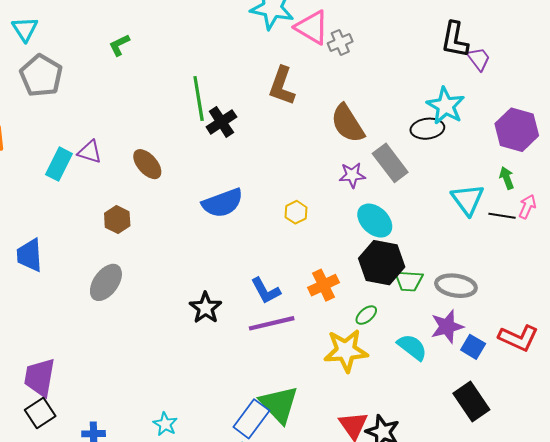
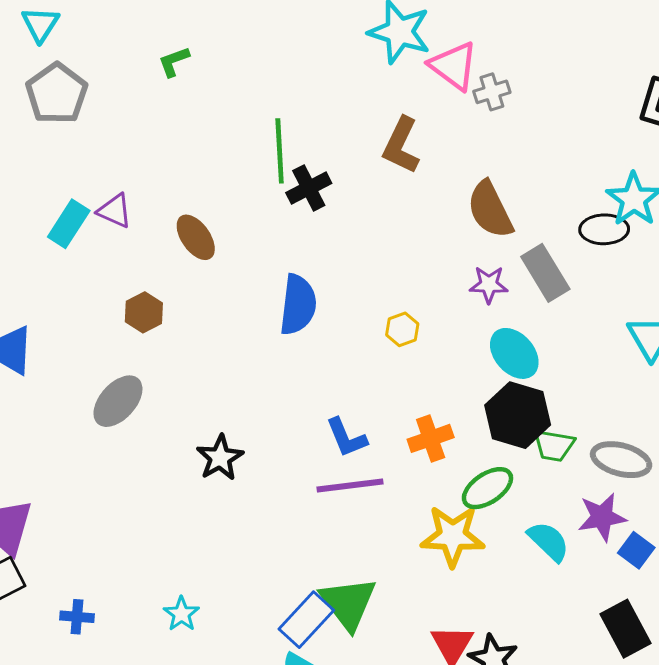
blue semicircle: (223, 203) -> (298, 305), turned -69
black star: (205, 308) -> (220, 458), moved
green ellipse: (366, 315) -> (487, 488), size x1.6

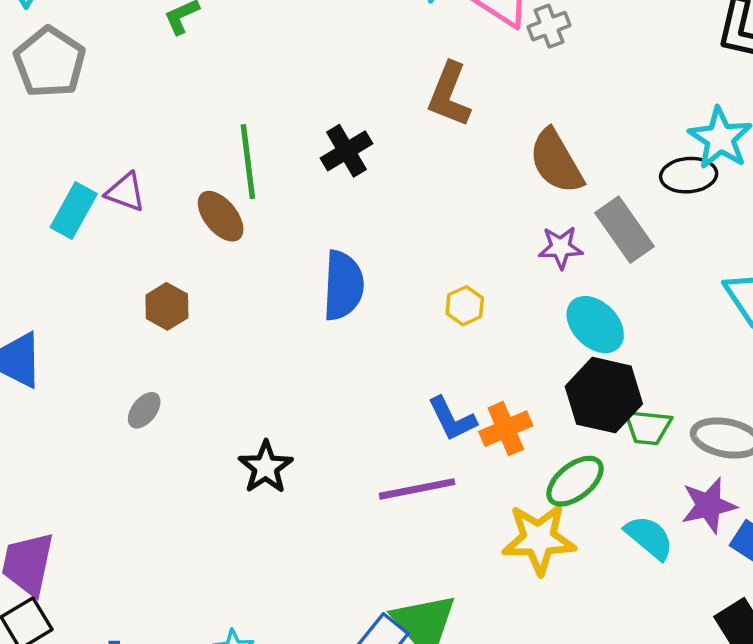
green line: (280, 151) -> (248, 162), moved
gray ellipse: (118, 401) -> (144, 410), size x0.6
blue L-shape: (346, 438) -> (452, 419), moved

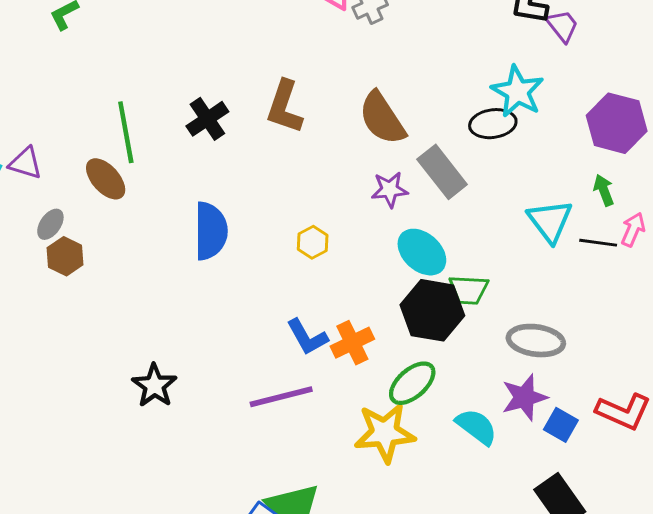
brown L-shape: (449, 95) -> (285, 107), moved
gray ellipse: (144, 410) -> (50, 224), moved
green trapezoid: (648, 427) -> (469, 290), moved

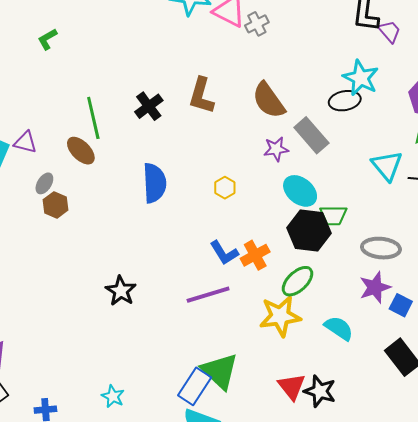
cyan semicircle: (476, 427) -> (339, 328), moved

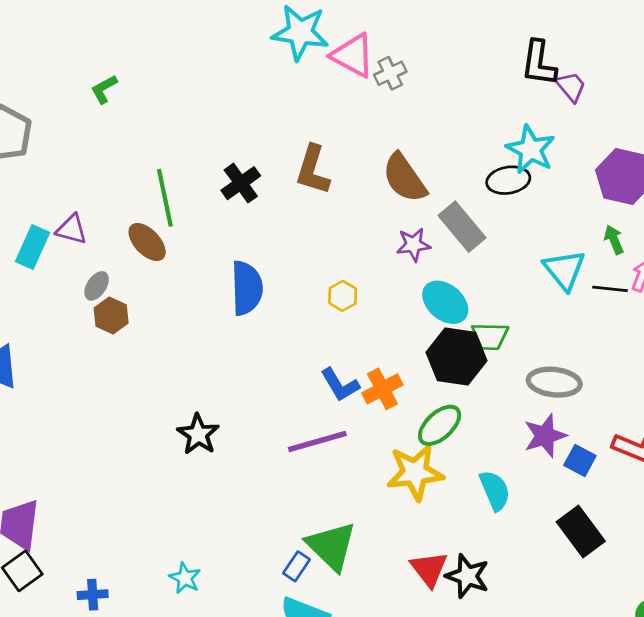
cyan semicircle: (339, 328) -> (495, 490), turned 32
blue rectangle: (195, 386) -> (297, 566), size x0.6

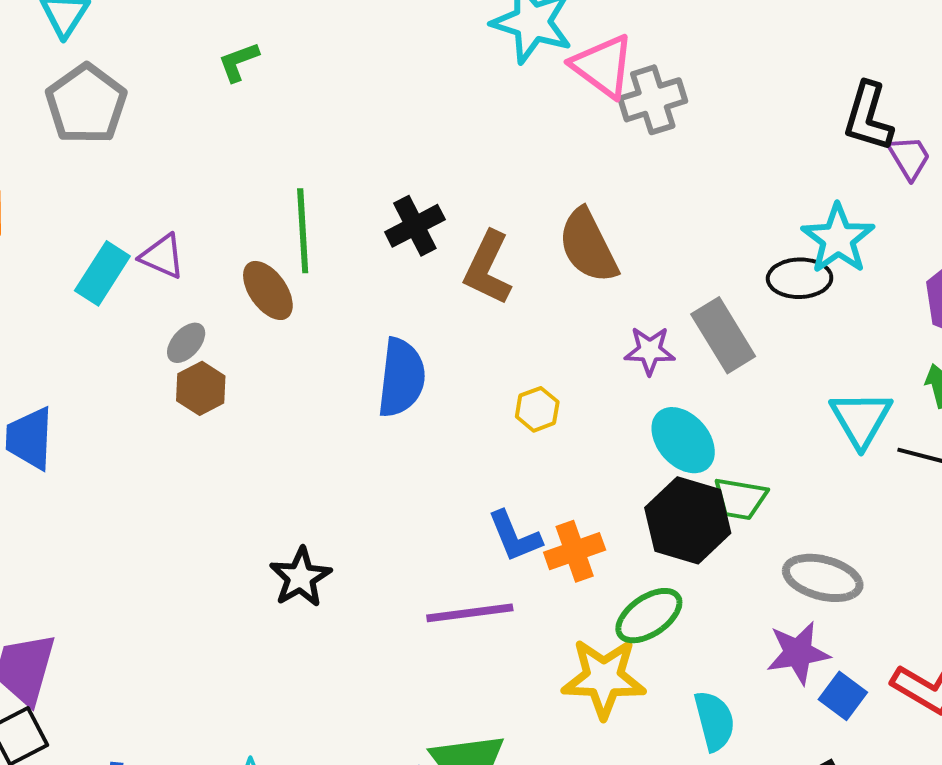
gray cross: (390, 73) -> (653, 100), size x1.4
brown L-shape: (313, 170) -> (488, 268), moved
brown semicircle: (404, 178) -> (588, 246), moved

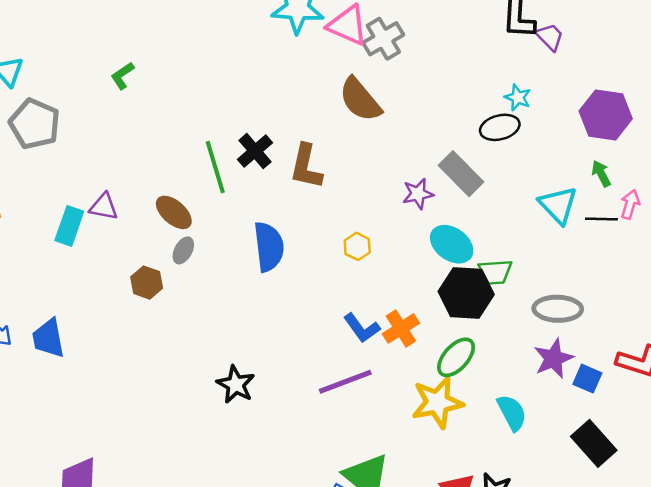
green line: (303, 231) -> (215, 167), moved
cyan star: (838, 239) -> (518, 97), size x0.6
brown semicircle: (588, 246) -> (360, 100), moved
gray ellipse: (186, 343) -> (183, 250), moved

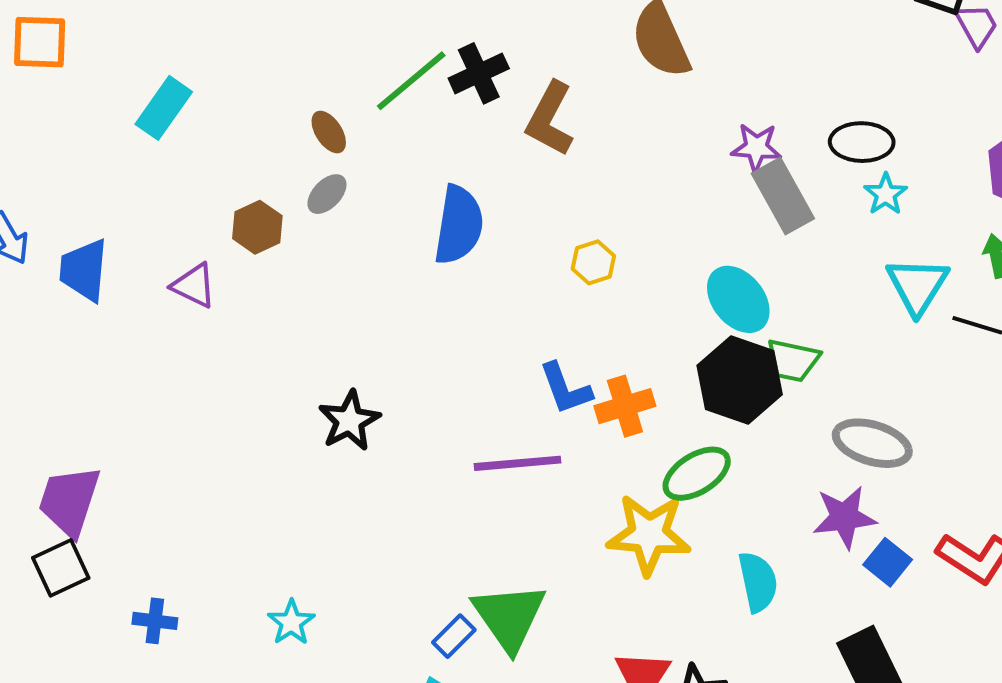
cyan star: (518, 97) -> (886, 194), moved
green line: (215, 167) -> (411, 81), turned 51
purple star: (418, 194) -> (756, 148), moved
purple triangle: (104, 207) -> (194, 286), moved
brown ellipse: (174, 212) -> (329, 132), size x0.7

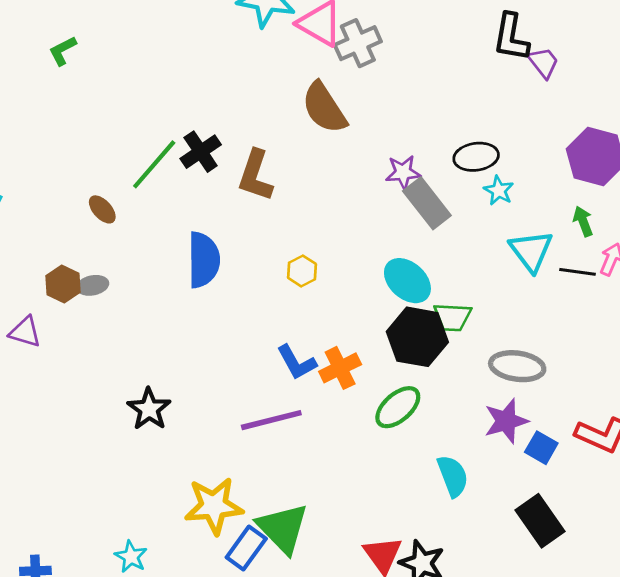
gray ellipse: (327, 194) -> (93, 285), moved, turned 44
yellow star: (649, 534) -> (214, 506), moved
blue rectangle: (454, 636) -> (246, 548), size x1.4

